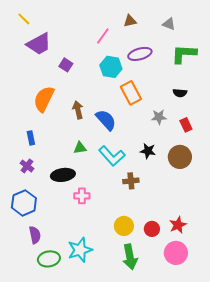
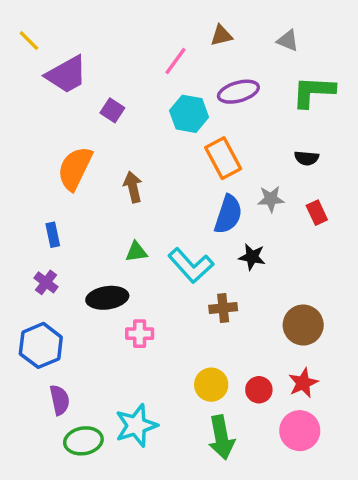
yellow line: (24, 19) -> (29, 41), moved
blue semicircle: (106, 120) -> (228, 214), moved, turned 60
brown circle: (180, 157) -> (303, 325), moved

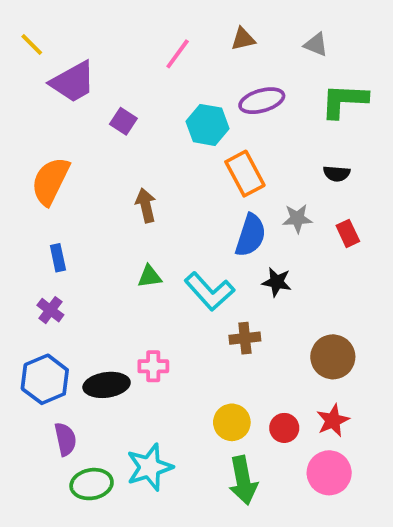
pink line: (175, 61) -> (178, 54), moved
orange semicircle: (75, 168) -> (50, 181), moved
black ellipse: (107, 298) -> (107, 385), moved

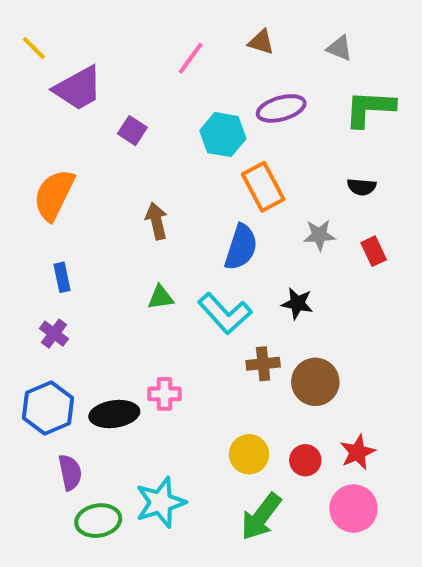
brown triangle: (243, 39) -> (261, 42), turned 30
blue semicircle: (251, 235) -> (241, 247), moved
brown circle: (333, 357) -> (315, 382), moved
green arrow: (243, 480) -> (261, 517), turned 48

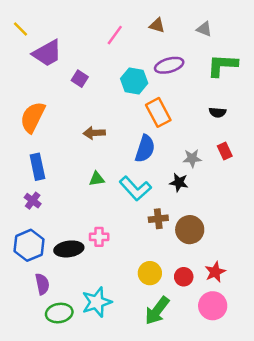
brown arrow: (157, 221) -> (94, 133), turned -80
gray star: (319, 235) -> (192, 158), moved
blue rectangle: (62, 277) -> (37, 167), size x1.5

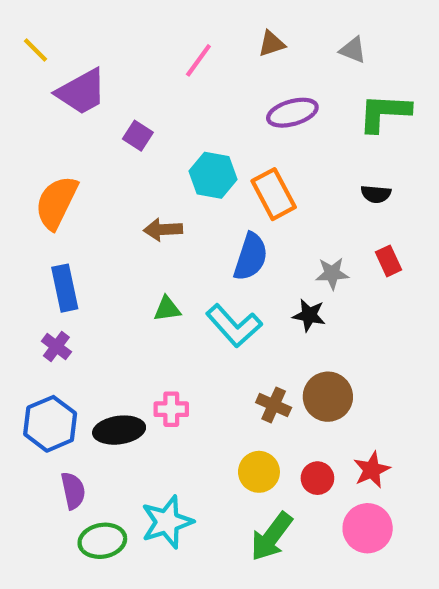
brown triangle: (157, 25) -> (272, 44), turned -35
cyan hexagon: (134, 81) -> (213, 175), moved
brown cross: (158, 219) -> (274, 405), moved, turned 30

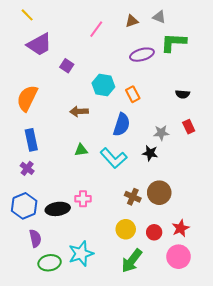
yellow line: (36, 50) -> (27, 15), moved
gray triangle: (353, 50) -> (159, 17), moved
green L-shape: (384, 113) -> (173, 42), moved
orange rectangle: (274, 194) -> (133, 94), size x0.7

